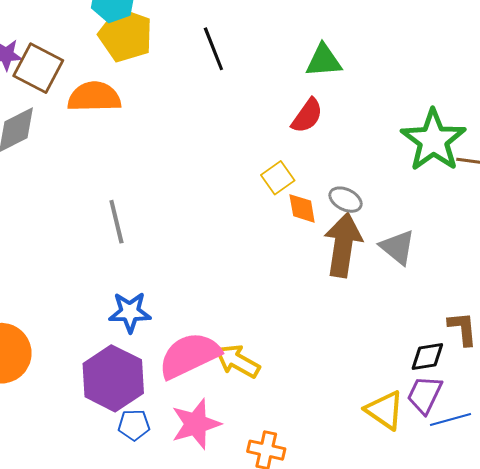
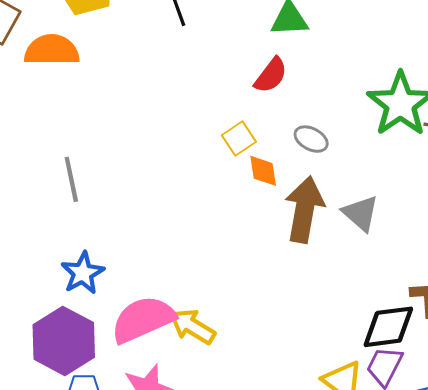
gray ellipse: (346, 200) -> (311, 139), moved
blue star: (130, 312) -> (83, 273), turned -30
black diamond: (427, 356) -> (388, 327), size x1.5

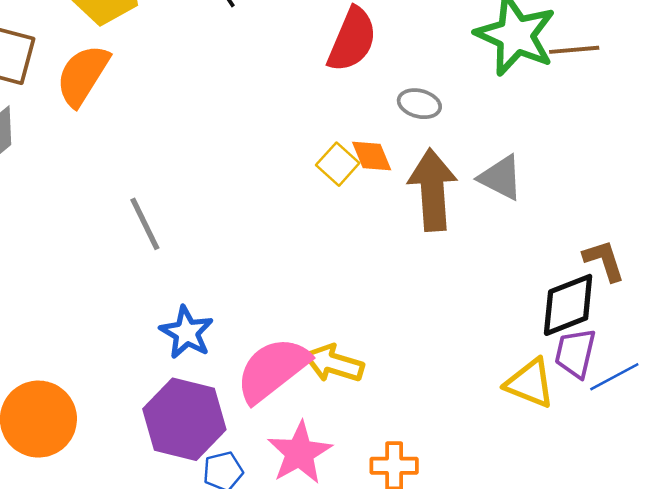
orange semicircle: (52, 50) -> (83, 75), turned -44
red semicircle: (271, 75) -> (352, 40), size x1.4
yellow square: (239, 138) -> (338, 164), moved

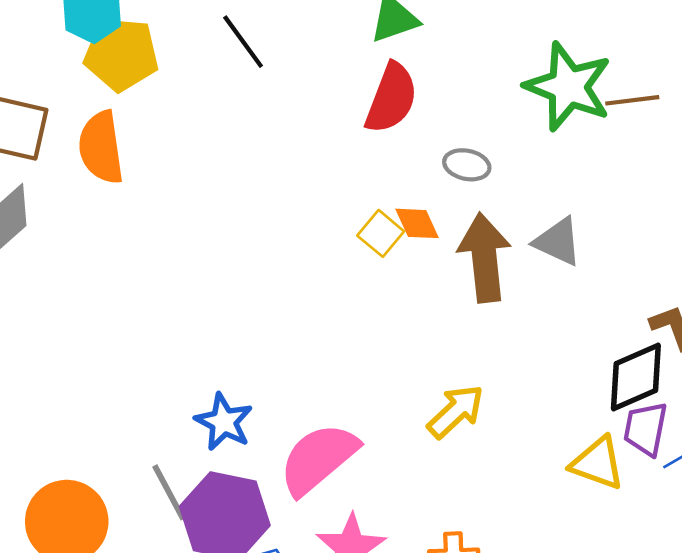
orange semicircle: (83, 75) -> (101, 147), turned -38
gray line: (145, 224) -> (169, 492), moved
yellow arrow: (334, 363) -> (456, 411), moved, turned 122

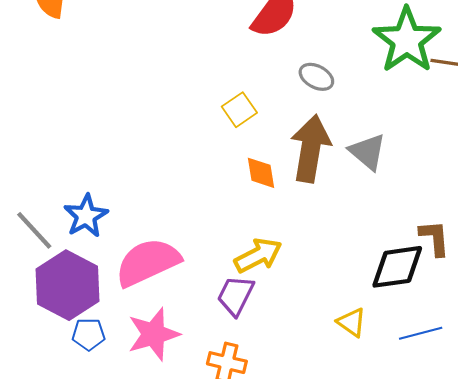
orange diamond: (417, 223) -> (261, 173), moved
purple trapezoid: (646, 429) -> (236, 295), moved
yellow triangle: (598, 463) -> (352, 322), size x0.7
gray line: (169, 492) -> (34, 230), moved, turned -30

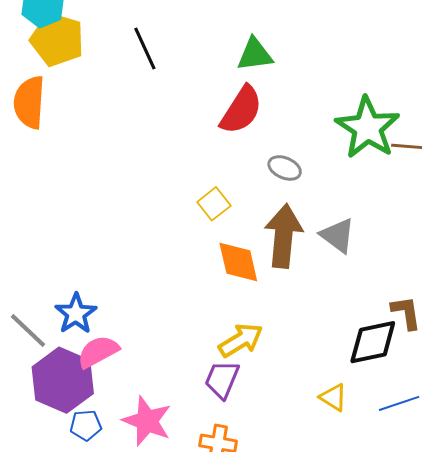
orange diamond: (261, 173) -> (238, 262), size x1.4
pink semicircle: (148, 262) -> (98, 352), moved, size x0.7
pink star: (153, 334) -> (147, 421), turned -30

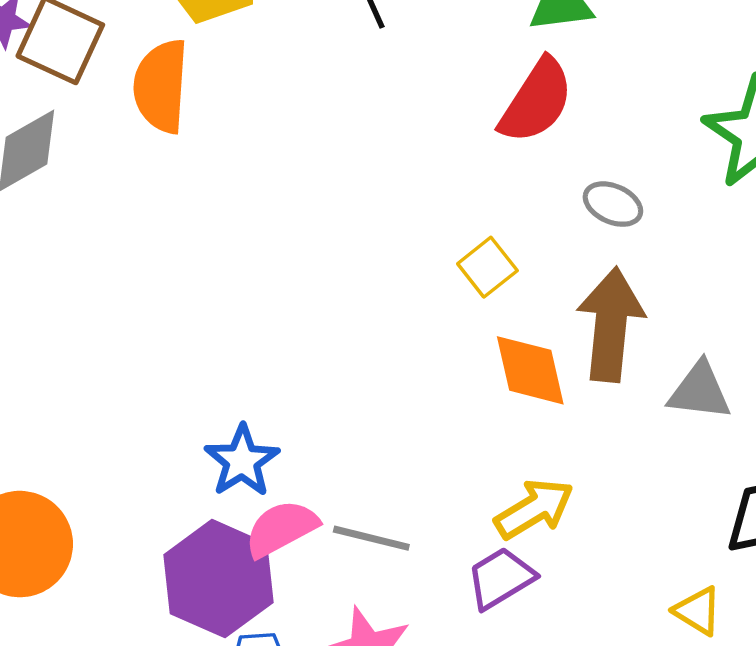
gray triangle: (338, 235) -> (700, 391), moved, turned -30
gray line: (28, 331) -> (371, 538), moved, turned -30
purple trapezoid: (222, 379) -> (501, 578), turned 36

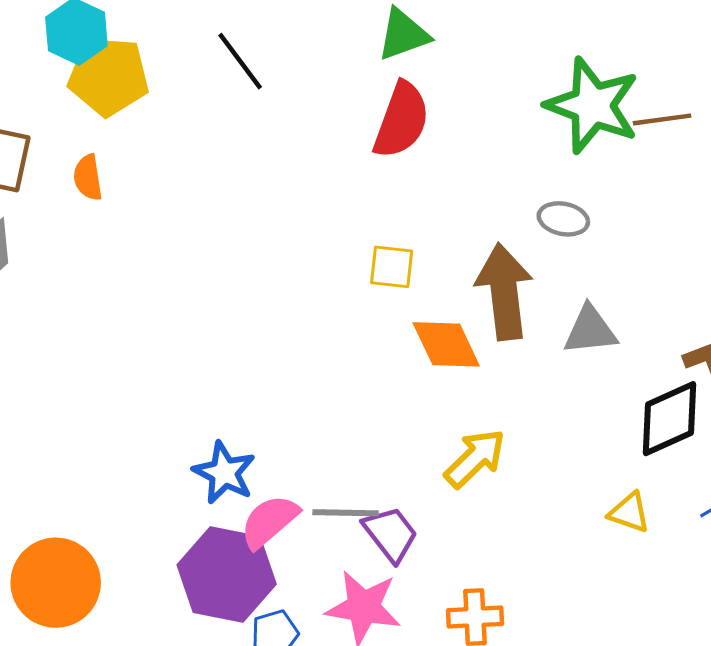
orange semicircle: (161, 86) -> (88, 177), size x0.6
gray ellipse: (613, 204) -> (563, 219), moved
yellow square: (487, 267) -> (392, 267), turned -33
purple trapezoid: (501, 578) -> (390, 534), moved, turned 96

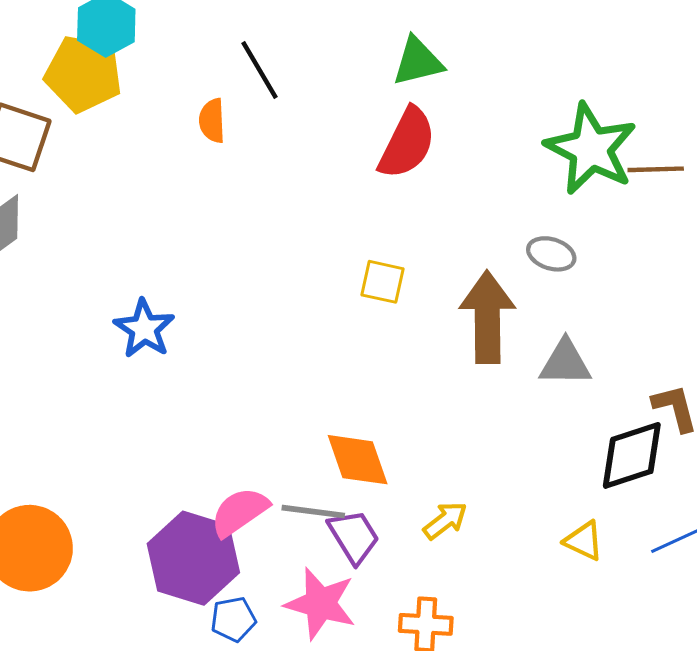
yellow pentagon: (109, 76) -> (83, 74), moved
orange semicircle: (88, 177) -> (212, 121), moved
orange diamond: (446, 344) -> (358, 460), moved
yellow arrow: (475, 458) -> (445, 521), moved, size x0.7
blue star: (224, 473) -> (144, 329), moved

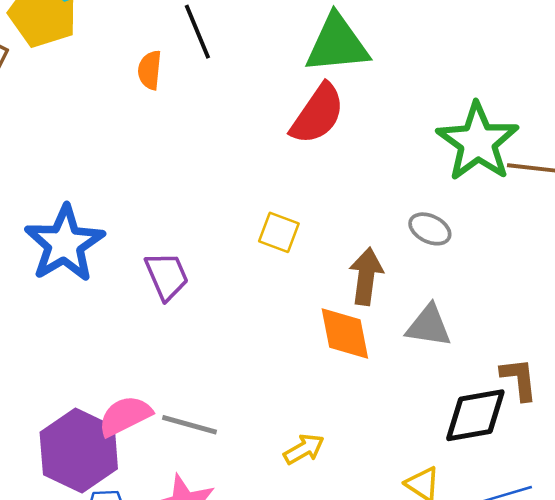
green triangle: (418, 61) -> (337, 44), size x1.4
brown arrow: (487, 317) -> (366, 276), size x0.7
blue star: (144, 329) -> (64, 244), size x1.5
orange diamond: (358, 460) -> (345, 333), moved
purple trapezoid: (354, 536) -> (167, 276), moved

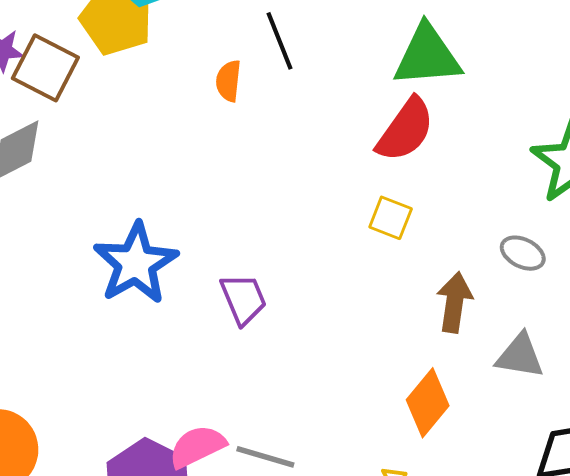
yellow square: (279, 232) -> (391, 218), moved
orange diamond: (345, 333) -> (428, 403), moved, turned 50

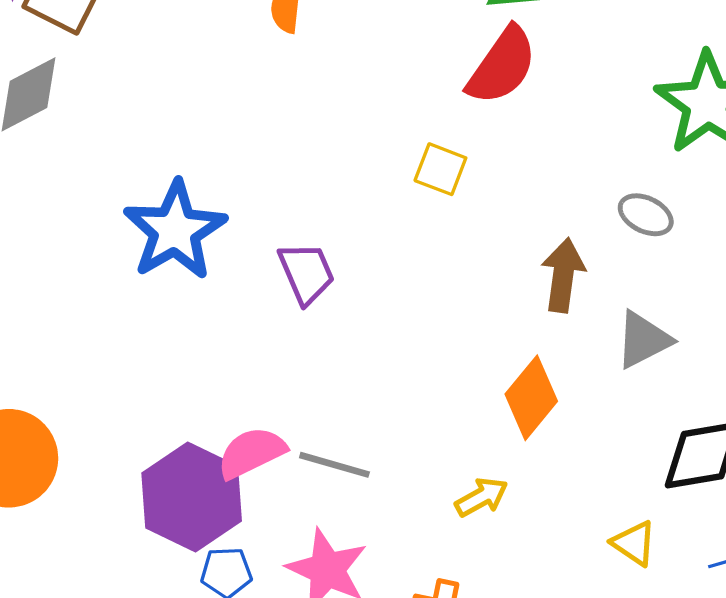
yellow square: (391, 218) -> (440, 169), moved
gray triangle: (520, 356) -> (643, 340), turned -36

